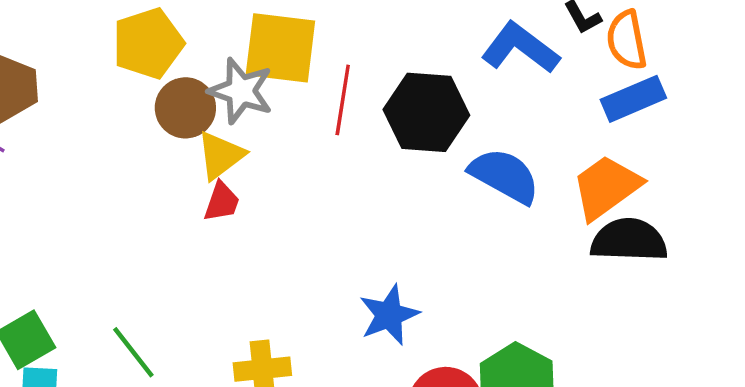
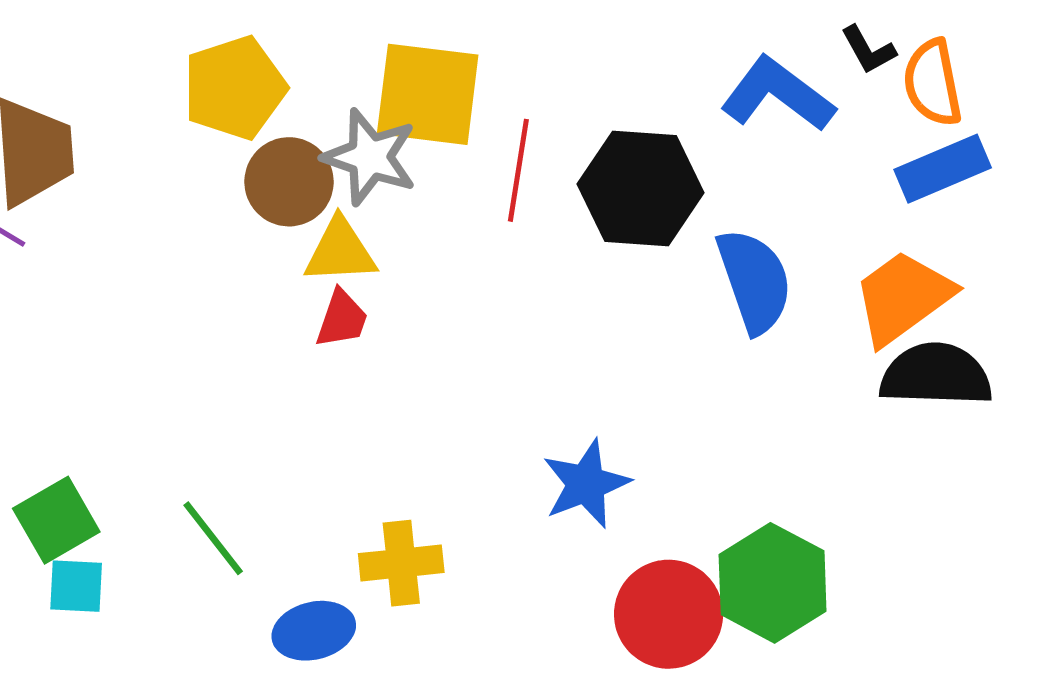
yellow triangle: (220, 155) -> (340, 251), turned 34
blue semicircle: (504, 176) -> (754, 281), turned 42

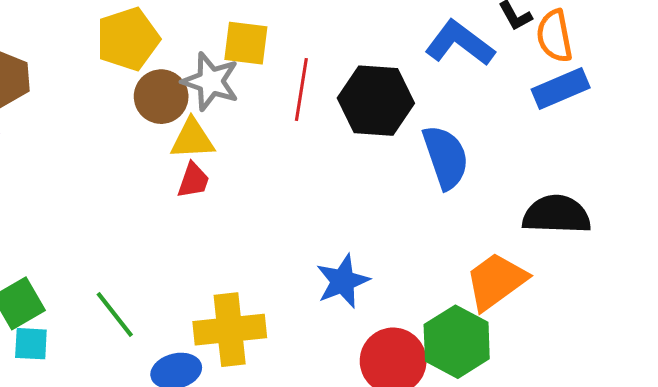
yellow square: (428, 94) -> (246, 43), size x0.7
orange trapezoid: (903, 297) -> (496, 281), moved
yellow cross: (401, 563) -> (230, 330), size x1.4

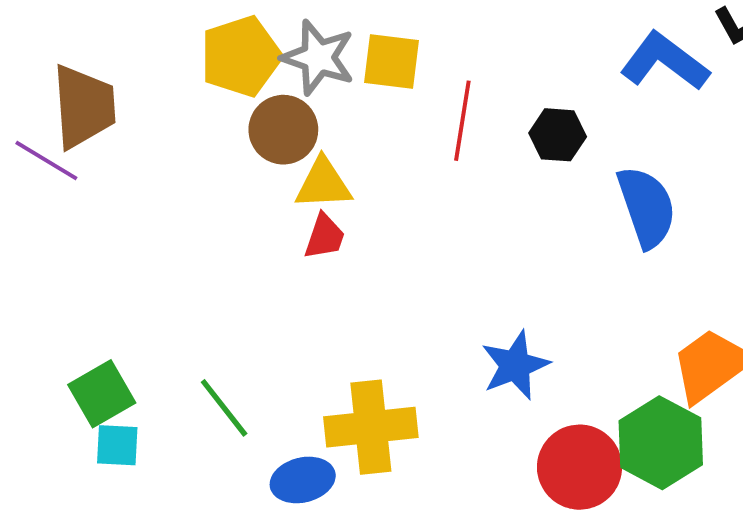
gray star: (211, 81) -> (318, 58), moved
black hexagon: (376, 101) -> (558, 135), size x0.6

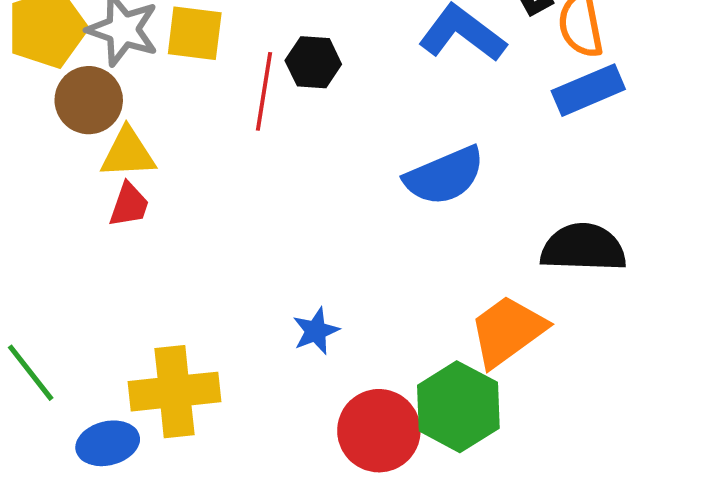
black hexagon: (558, 135) -> (313, 62), moved
blue semicircle: (647, 207) -> (444, 176), turned 86
blue star: (515, 365) -> (316, 331), size x0.7

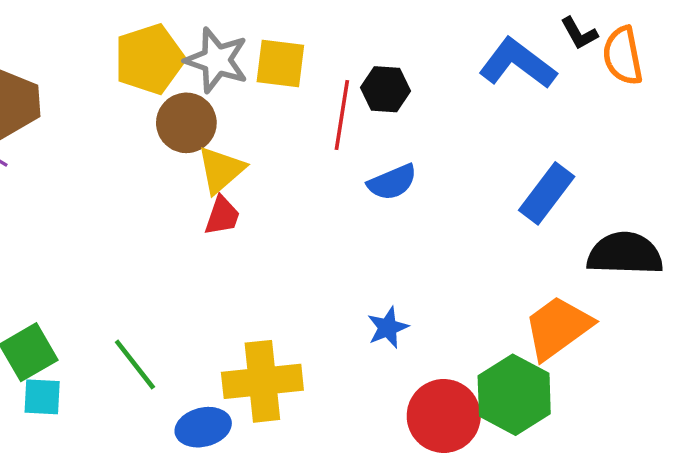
blue rectangle: (588, 90) -> (547, 193), moved, turned -30
yellow triangle: (128, 153) -> (221, 170), turned -38
blue semicircle: (444, 176) -> (392, 182), moved, size x0.7

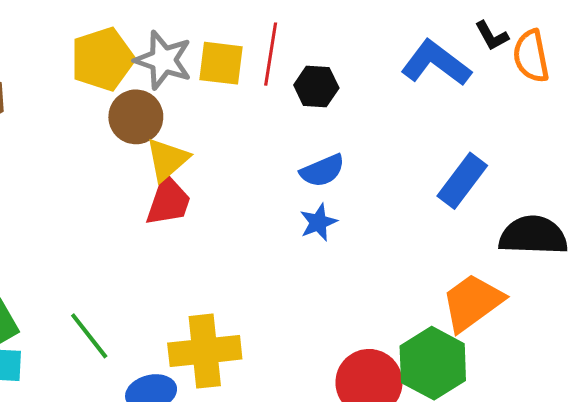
red line: (342, 115) -> (271, 54), moved
red trapezoid: (222, 216) -> (168, 201), size x1.4
blue star: (388, 328) -> (318, 222), moved

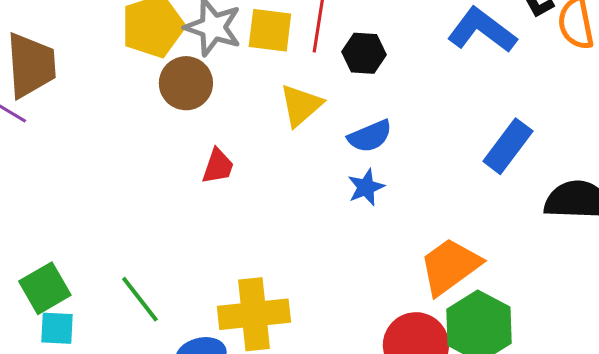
yellow triangle: (167, 159) -> (301, 105), moved
red trapezoid: (168, 201) -> (218, 166), size x0.7
orange trapezoid: (472, 302) -> (450, 266), moved

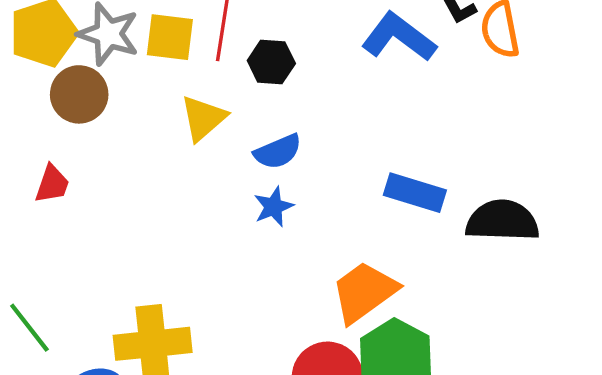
blue rectangle: (508, 146) -> (415, 193), moved, turned 70
red trapezoid: (218, 166) -> (52, 184), moved

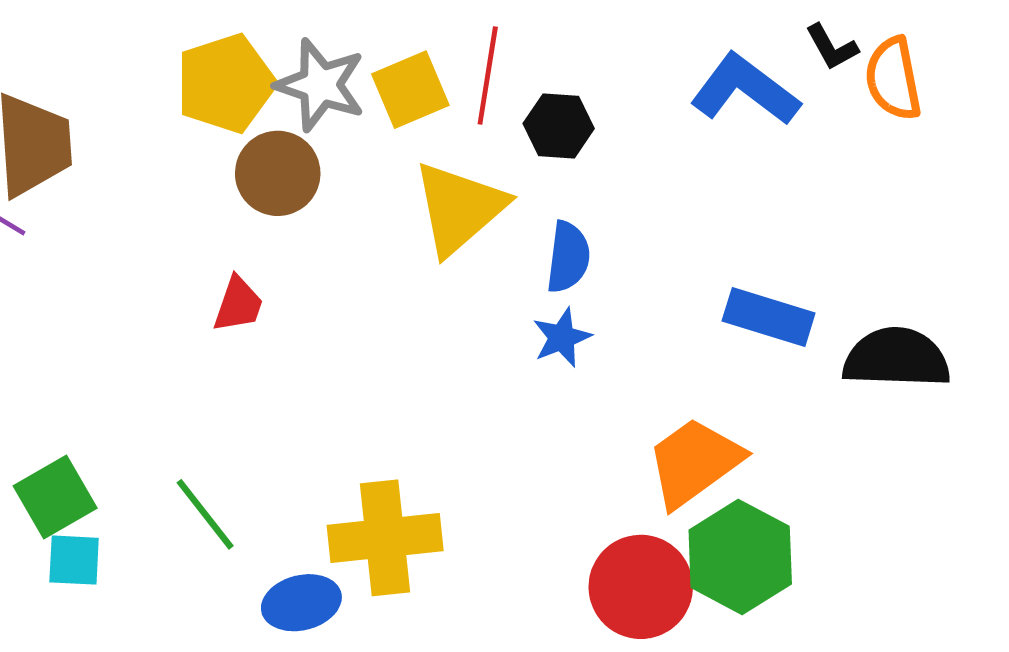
yellow square: (170, 37) -> (410, 90), turned -30
yellow triangle: (203, 118) -> (459, 208), size x1.4
blue semicircle: (278, 152) -> (568, 257), turned -60

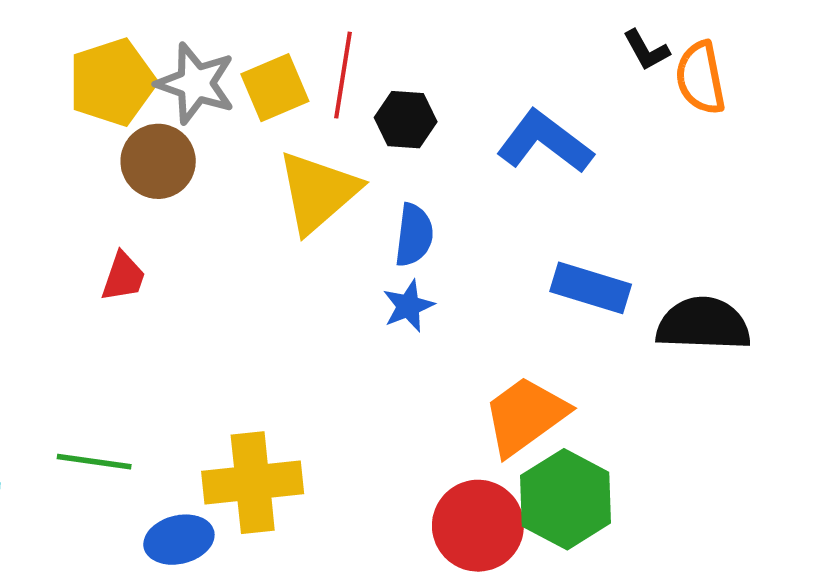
blue L-shape: (745, 90) -> (545, 142), moved
green line: (205, 514) -> (94, 462), turned -44

